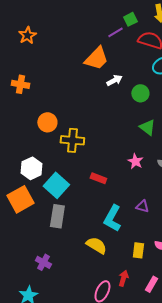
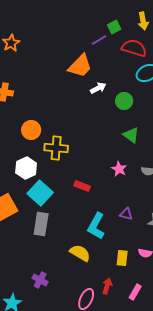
white hexagon: (31, 168) -> (26, 168), moved
purple cross: (43, 262) -> (40, 280), moved

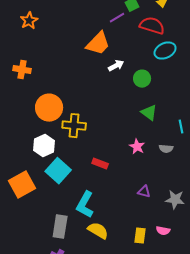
orange circle: (31, 130) -> (49, 108), size x1.4
gray rectangle: (41, 224) -> (60, 227), moved
cyan L-shape: (96, 226) -> (85, 205), moved

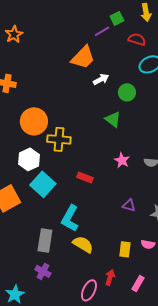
red semicircle: (152, 26) -> (137, 39), size x0.7
green triangle: (149, 113) -> (113, 119), moved

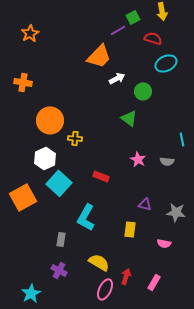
yellow cross: (59, 139) -> (75, 138), size x0.6
gray rectangle: (45, 240) -> (61, 239), size x0.6
yellow semicircle: (83, 244) -> (99, 262), moved
yellow rectangle: (125, 249) -> (130, 229), moved

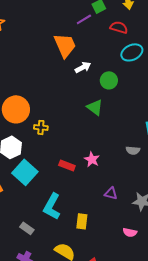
orange trapezoid: (99, 56) -> (65, 45), turned -68
pink star: (138, 159) -> (92, 159), moved
yellow rectangle: (130, 229) -> (82, 221), moved
gray rectangle: (61, 239) -> (27, 228), turned -64

